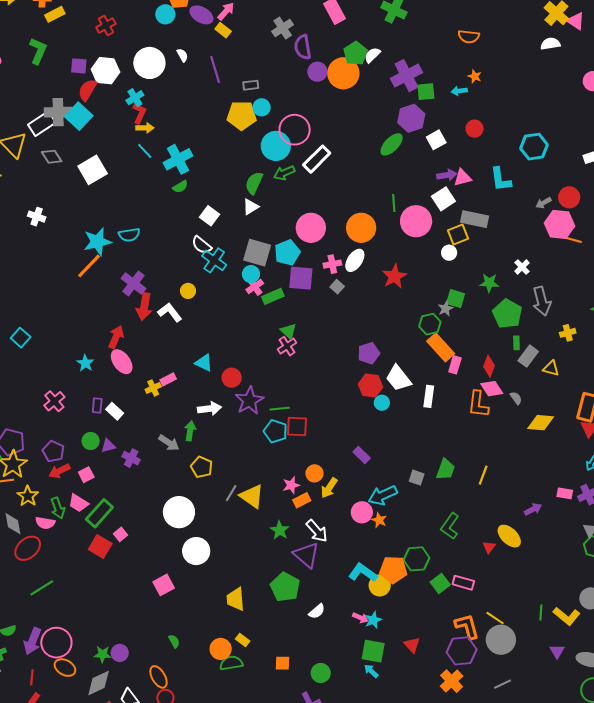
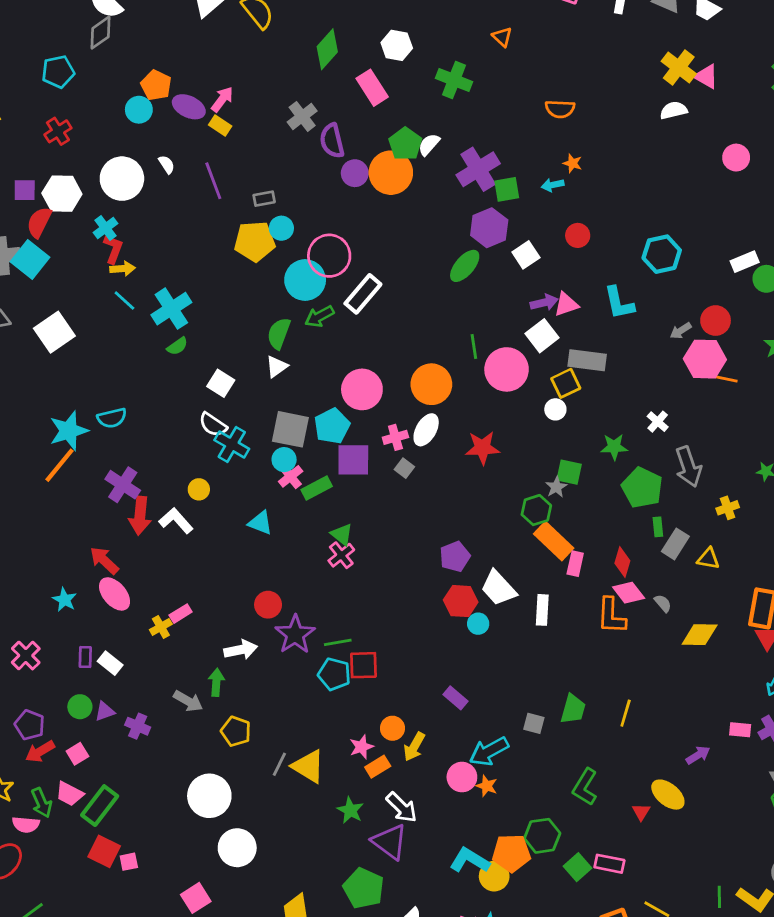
red star: (394, 276) -> (482, 448), turned 30
red arrow: (116, 337) -> (104, 560), turned -65
cyan triangle: (204, 363) -> (260, 523), moved
pink square: (120, 534) -> (129, 862), moved, turned 32

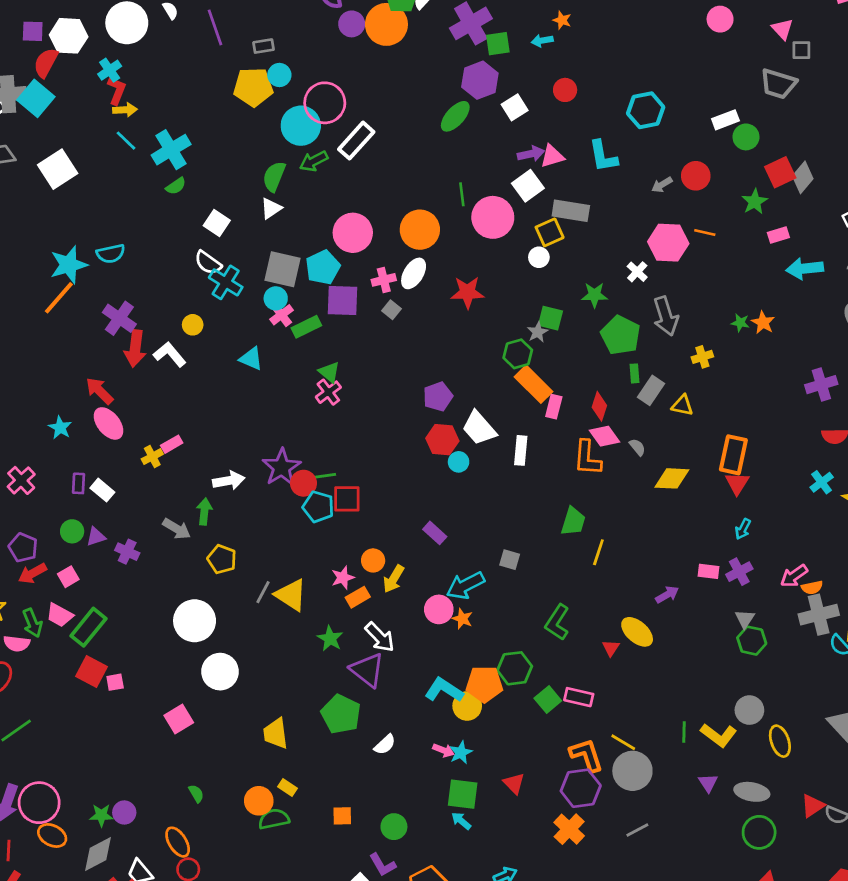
pink hexagon: (705, 359) -> (668, 243), moved
red circle: (268, 605) -> (303, 483), moved
green trapezoid: (573, 709) -> (573, 521), moved

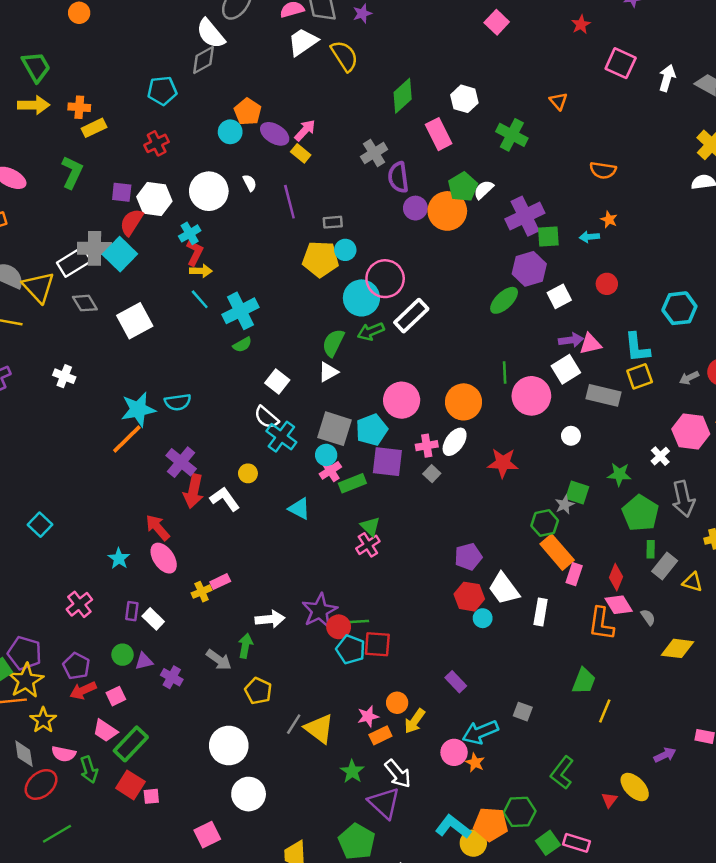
yellow square: (550, 232) -> (640, 376), moved
green arrow: (32, 623) -> (89, 770), moved

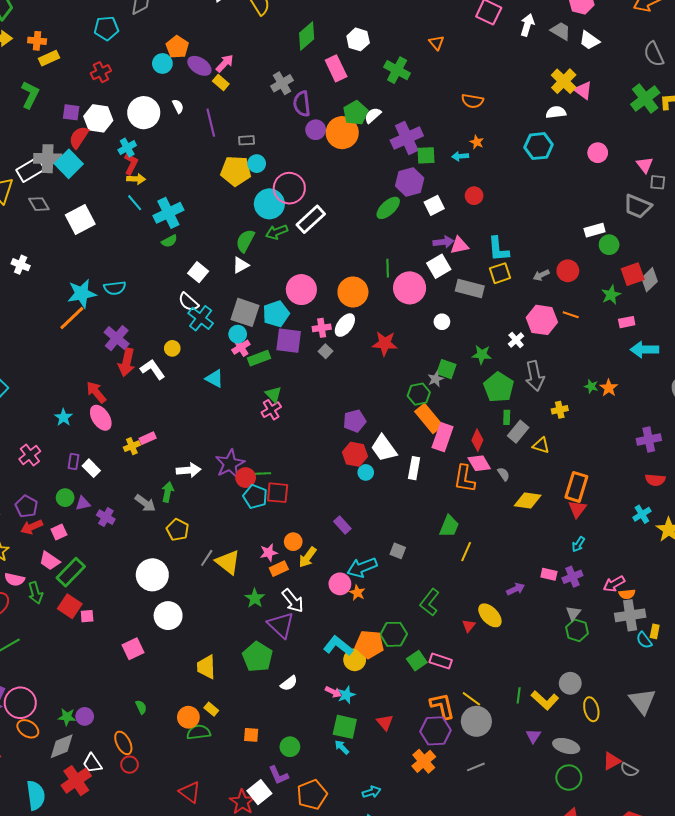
cyan hexagon: (679, 308) -> (538, 146), moved
pink rectangle: (574, 574) -> (443, 437), size x1.5

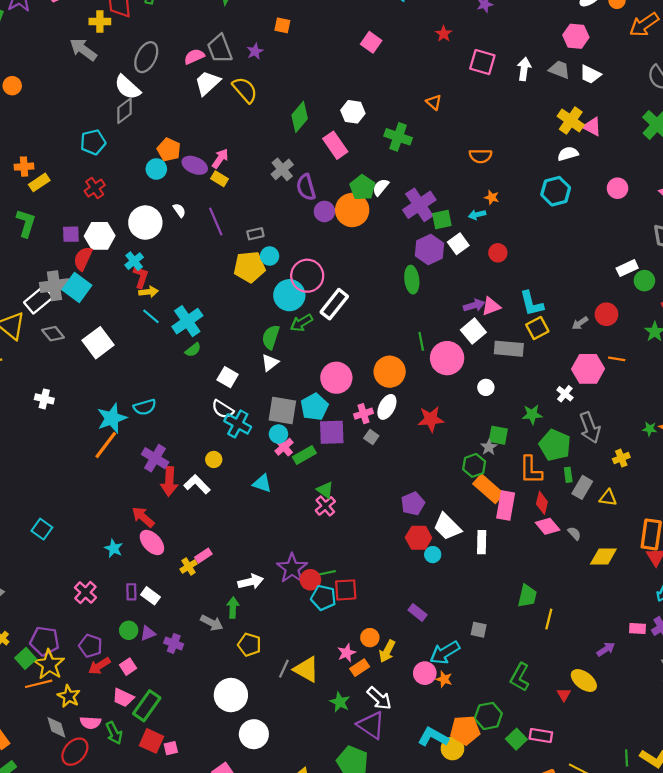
white square: (434, 205) -> (458, 244), moved
green ellipse: (388, 208) -> (412, 280), turned -45
orange L-shape: (464, 479) -> (531, 470), moved

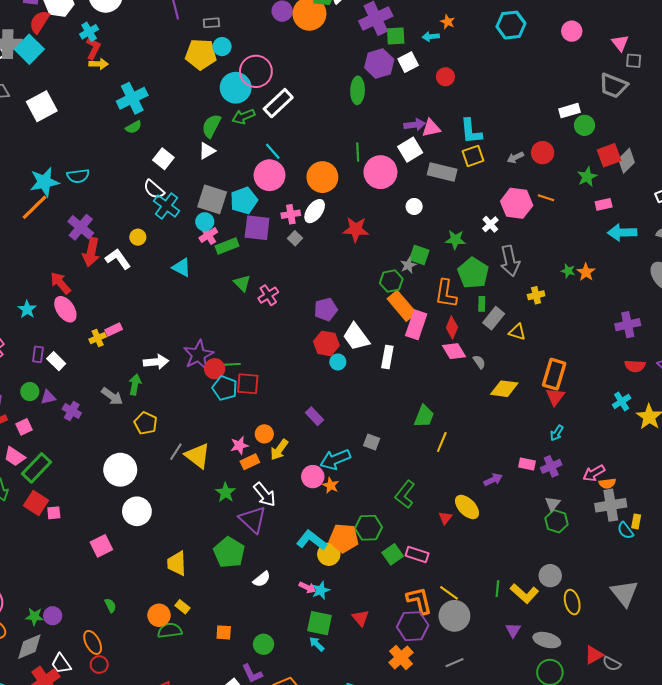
cyan line: (151, 316) -> (273, 151), moved
pink cross: (325, 506) -> (268, 295), moved

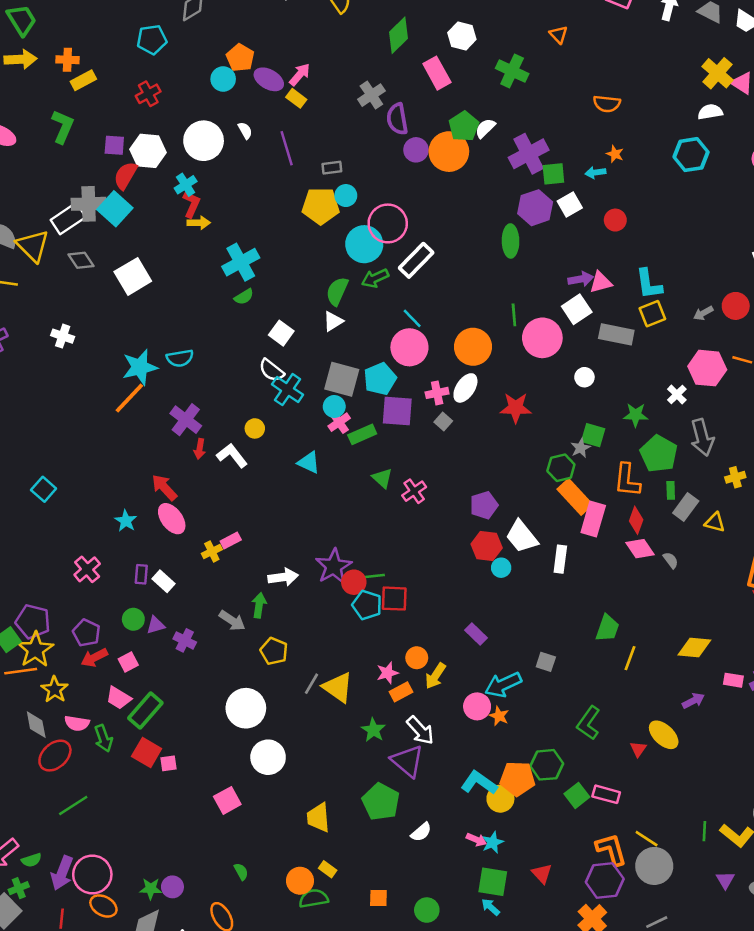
red arrow: (91, 252) -> (200, 449), size x0.6
yellow diamond: (504, 389) -> (694, 647), moved

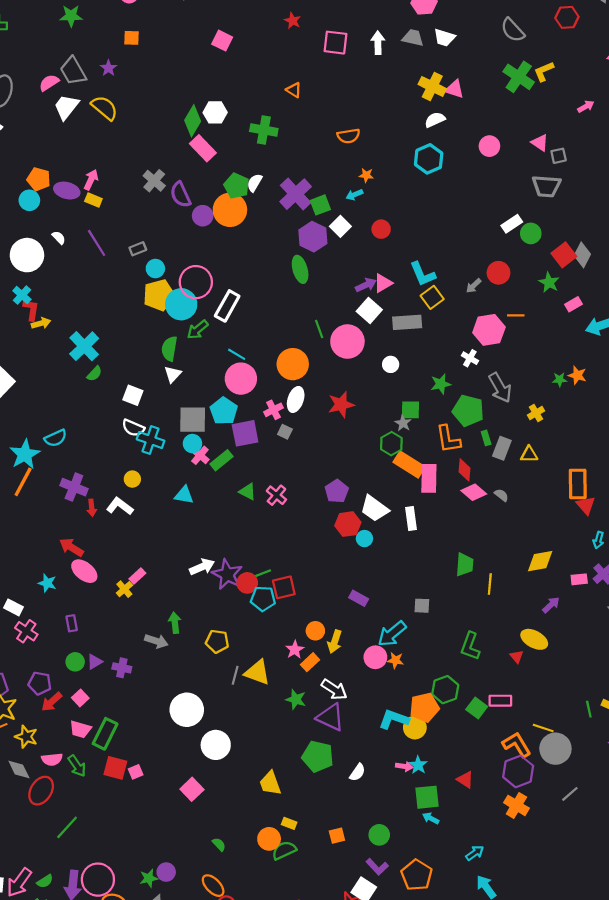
green diamond: (398, 35) -> (193, 121), moved
yellow pentagon: (321, 206) -> (159, 295), moved
white arrow: (283, 577) -> (202, 567), moved
white rectangle: (163, 581) -> (13, 607), moved
yellow pentagon: (274, 651) -> (217, 641), moved

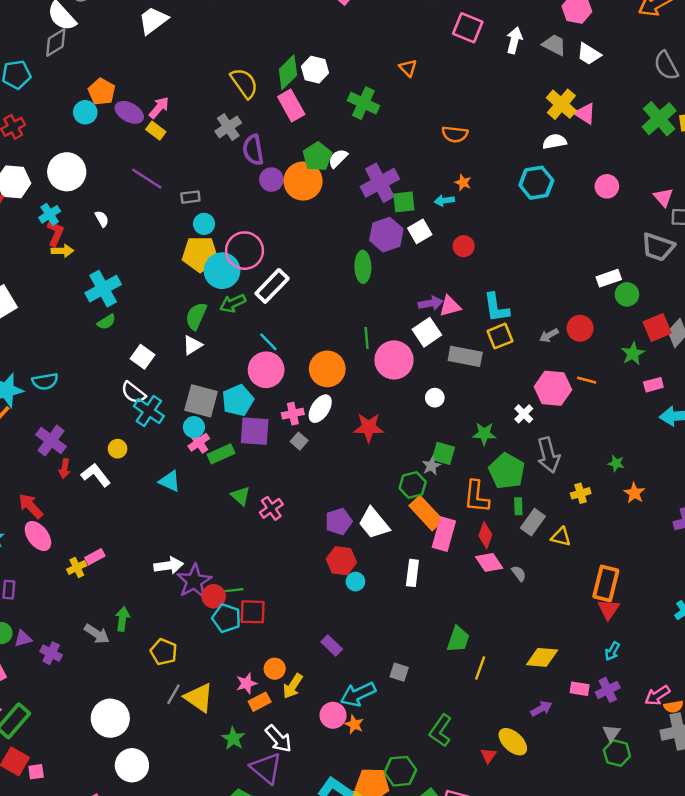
yellow semicircle: (105, 108) -> (244, 83), moved
white semicircle: (59, 238) -> (102, 219), moved
purple line: (97, 243) -> (147, 179), turned -40
orange star: (577, 375) -> (634, 493), moved
white trapezoid: (374, 509) -> (374, 523), moved

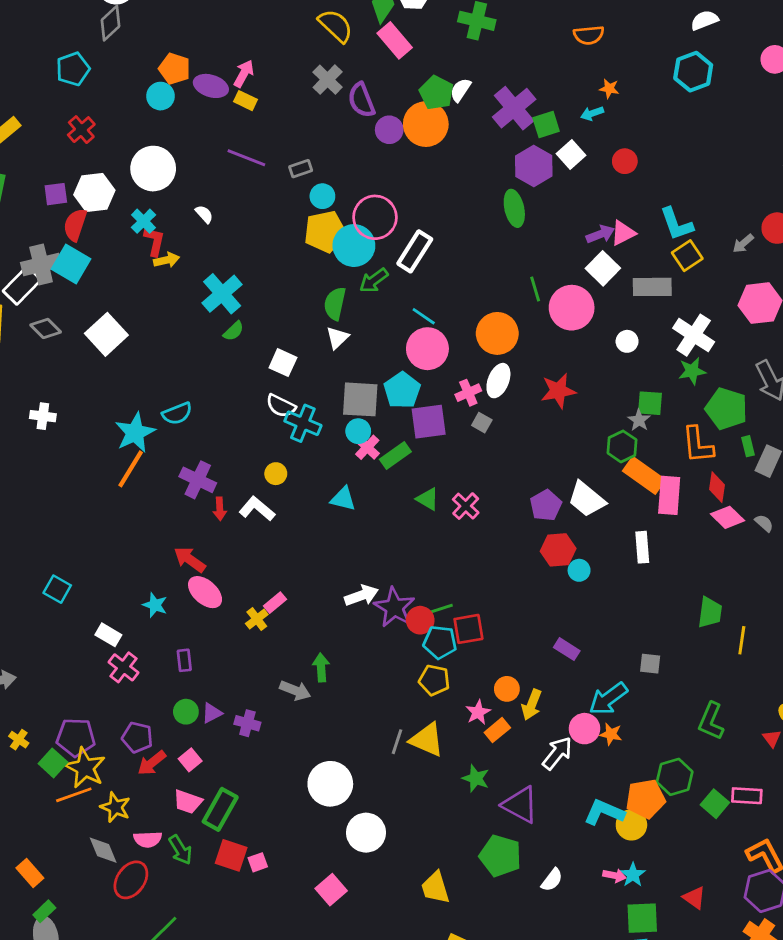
white cross: (524, 414) -> (694, 335), moved, size x1.8
yellow pentagon: (164, 652) -> (434, 680), moved
white arrow: (278, 739) -> (557, 753), moved, turned -88

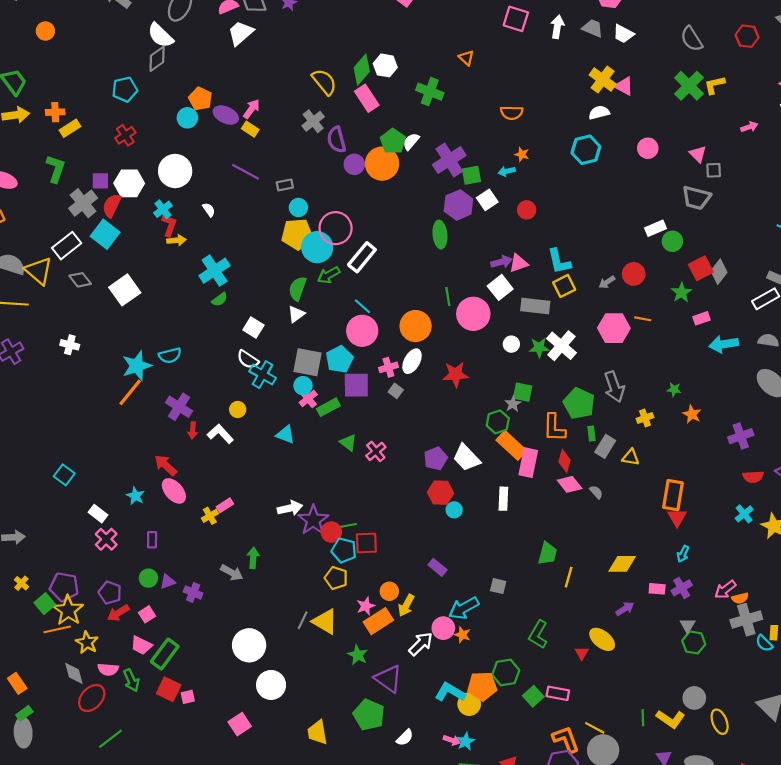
gray cross: (41, 265) -> (83, 203), moved, turned -32
green star: (692, 371) -> (539, 348), moved
orange rectangle: (497, 730) -> (378, 621), size x1.5

